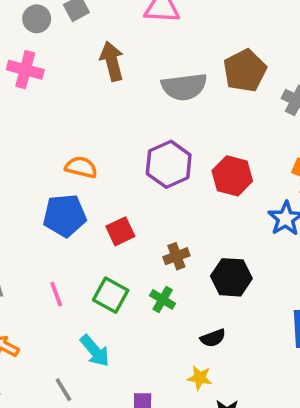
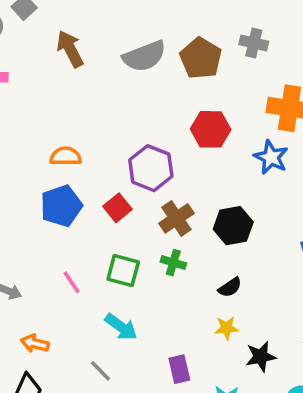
brown pentagon: (245, 71) -> (201, 58), moved
purple hexagon: (169, 164) -> (151, 168), moved
brown cross: (176, 256) -> (176, 218), size x1.4

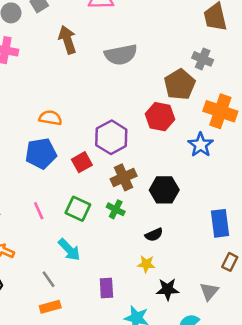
brown pentagon: (201, 58) -> (180, 84), moved

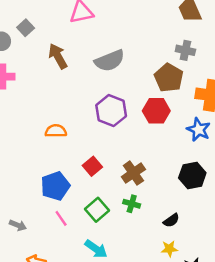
purple hexagon: (111, 137) -> (111, 111), moved
blue pentagon: (41, 154) -> (55, 186), moved
black hexagon: (164, 190) -> (192, 175), moved
green square: (78, 209) -> (97, 210), turned 35

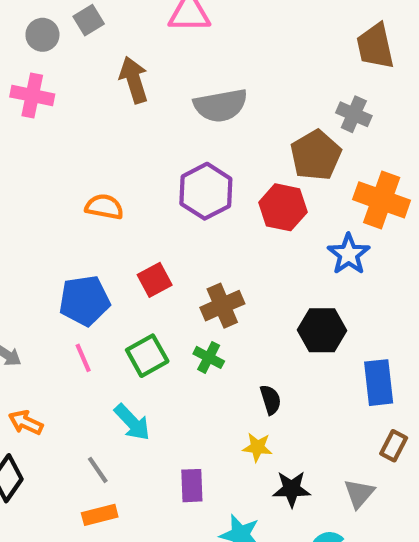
black semicircle: (171, 220) -> (270, 400), turned -84

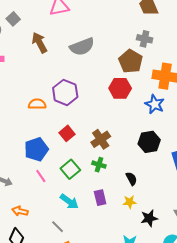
purple hexagon: (206, 191) -> (65, 92), moved
purple rectangle: (192, 486) -> (100, 198), moved

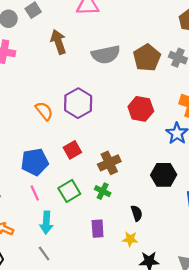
brown pentagon: (131, 61) -> (147, 58), moved
orange semicircle: (37, 104) -> (44, 111), turned 42
cyan arrow: (69, 201) -> (46, 223), moved, turned 48

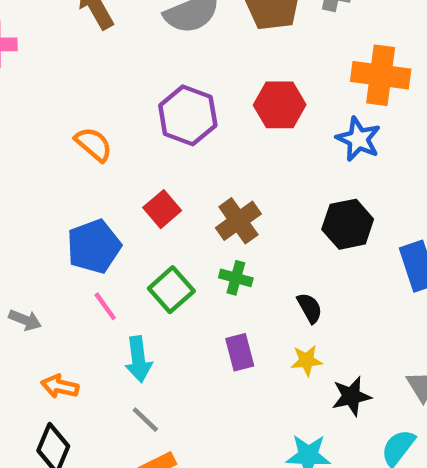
purple hexagon: (78, 103) -> (188, 115), moved

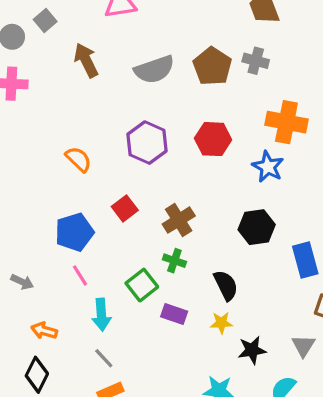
green square: (171, 290) -> (142, 285), moved
black semicircle: (310, 308) -> (226, 285), size x1.4
purple rectangle: (240, 352) -> (174, 314), turned -60

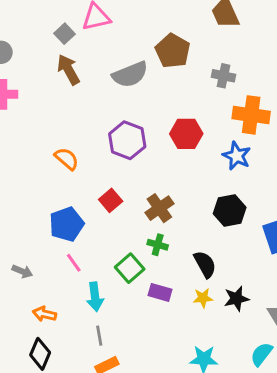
gray square: (45, 20) -> (64, 34), moved
gray cross: (256, 61) -> (223, 76), moved
brown pentagon: (212, 66) -> (173, 51), moved
black star: (252, 350) -> (236, 299), moved
gray line: (104, 358) -> (99, 336), turned 36

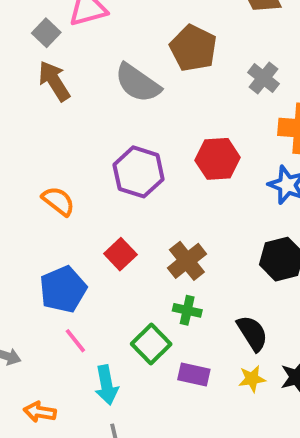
gray semicircle: (130, 74) -> (138, 83), turned 60
gray cross: (223, 76) -> (264, 78), turned 30

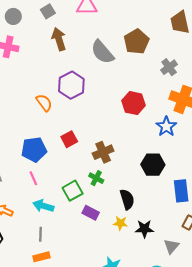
gray square: (46, 33) -> (48, 11), moved
purple hexagon: (139, 172) -> (71, 85), moved
cyan arrow: (107, 385) -> (43, 206), turned 102

